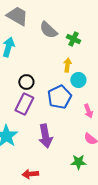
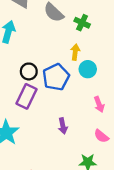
blue pentagon: (59, 97) -> (56, 77), moved
purple arrow: (45, 136) -> (63, 126), moved, size x0.6

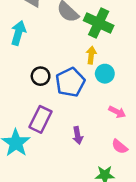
green cross: (82, 23) -> (99, 23), size x1.6
purple rectangle: (27, 96) -> (41, 119), moved
pink arrow: (99, 104) -> (117, 112), turned -42

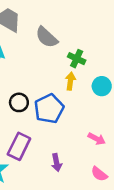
green cross: (99, 23) -> (77, 59), moved, size x0.6
cyan circle: (105, 74) -> (102, 86), moved

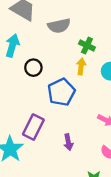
gray semicircle: (47, 37) -> (59, 26), turned -55
black circle: (19, 102) -> (33, 68), moved

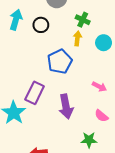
black circle: (33, 68) -> (41, 25), moved
purple arrow: (68, 142) -> (66, 106), size x1.6

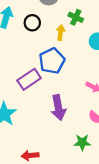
yellow arrow: (77, 39) -> (61, 33), moved
purple rectangle: (35, 93) -> (29, 79), moved, turned 30

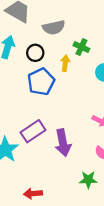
blue pentagon: (52, 61) -> (41, 82), moved
purple rectangle: (29, 79) -> (33, 131), moved

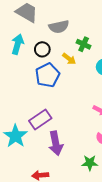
yellow arrow: (65, 63) -> (69, 59), turned 120
purple arrow: (63, 143) -> (56, 143), moved

